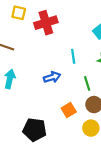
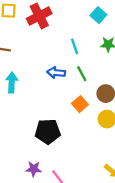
blue arrow: (52, 77) -> (56, 73), turned -147
green line: (87, 83) -> (82, 74), moved

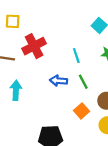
red cross: (39, 16) -> (34, 46), moved

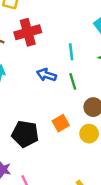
orange square: (82, 111) -> (61, 123), moved

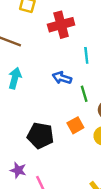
red cross: (28, 32) -> (61, 25), moved
green line: (73, 81) -> (84, 94), moved

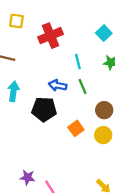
green line: (84, 94) -> (83, 86), moved
black pentagon: (40, 136) -> (44, 109), moved

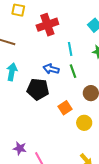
yellow circle: (103, 135) -> (84, 123), moved

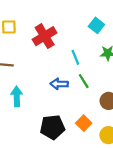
black pentagon: (38, 89) -> (52, 127), moved

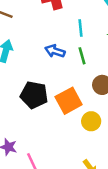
orange square: (84, 123) -> (69, 101), size x1.5

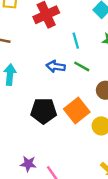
green line: (82, 56) -> (82, 66), turned -35

